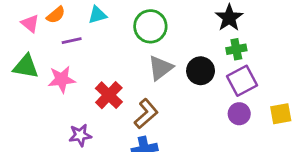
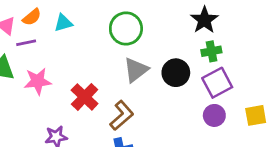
cyan triangle: (97, 15) -> (63, 23), moved
purple line: (72, 41) -> (26, 43), moved

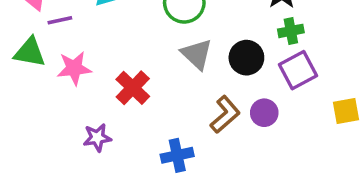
gray triangle: (136, 70) -> (197, 54), turned -40
brown L-shape: (122, 115) -> (225, 114), moved
purple circle: (214, 115) -> (264, 113), moved

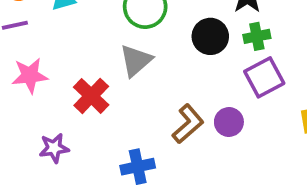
gray triangle: (197, 54) -> (136, 61), moved, turned 36
black circle: (246, 58) -> (210, 36), moved

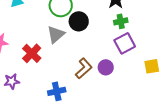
black circle: (210, 36) -> (79, 21), moved

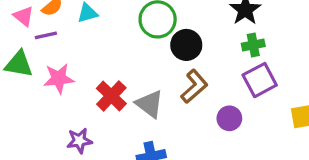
gray triangle: (56, 34) -> (150, 104), moved, turned -42
brown L-shape: (84, 68) -> (194, 86), moved

